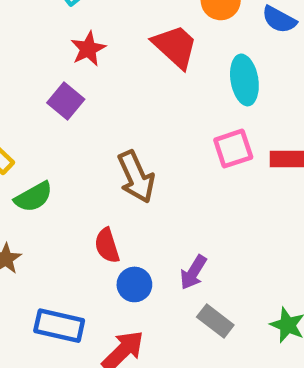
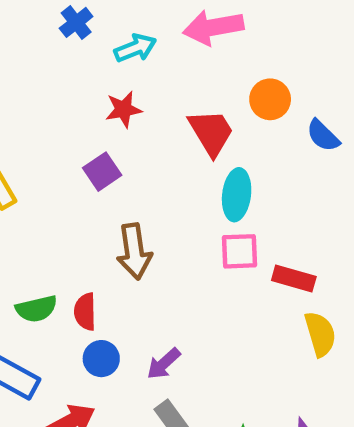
cyan ellipse: (244, 80) -> (237, 195), moved
purple square: (66, 101) -> (102, 172), moved
green semicircle: (34, 197) -> (36, 309), moved

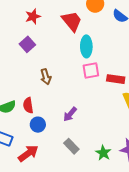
brown arrow: (134, 251) -> (46, 77), size x0.7
purple arrow: (164, 364) -> (70, 114), moved

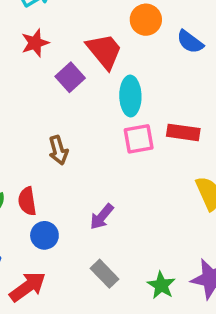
purple square: (27, 44) -> (70, 77), moved
red rectangle: (116, 79) -> (183, 132), moved

